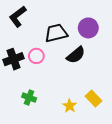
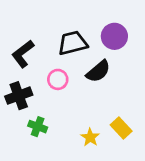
black L-shape: (18, 17) -> (23, 54), moved
pink circle: (36, 56) -> (58, 79), moved
black cross: (14, 59) -> (19, 96), moved

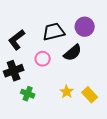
yellow star: (90, 137) -> (67, 92), moved

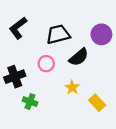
purple circle: (85, 27) -> (101, 34), moved
black L-shape: (17, 40) -> (18, 28), moved
yellow star: (67, 92) -> (72, 87), moved

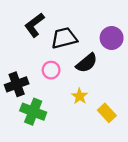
black L-shape: (18, 28) -> (34, 25), moved
green cross: (30, 102) -> (33, 112), size x1.5

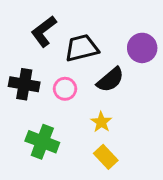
black cross: (17, 84) -> (24, 84), moved, turned 30
yellow rectangle: (107, 113) -> (106, 157), moved

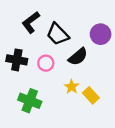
black trapezoid: (82, 48) -> (58, 34), turned -120
yellow rectangle: (106, 157) -> (91, 95), moved

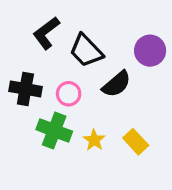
yellow star: (72, 87) -> (94, 140), moved
green cross: (30, 101) -> (54, 130), moved

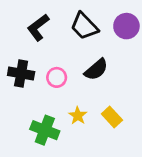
black trapezoid: (86, 51) -> (84, 26), moved
purple circle: (150, 51) -> (126, 26), moved
green cross: (54, 130) -> (45, 130), moved

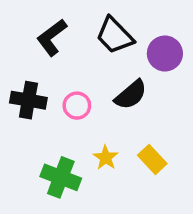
purple circle: (126, 26) -> (165, 53), moved

